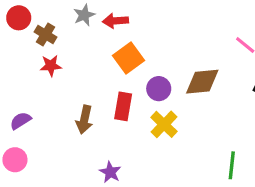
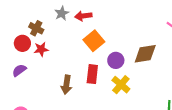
red circle: (19, 18) -> (22, 43), moved
purple semicircle: (21, 121) -> (19, 70), moved

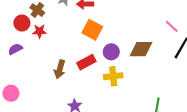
orange square: (94, 41) -> (92, 30), turned -30
red rectangle: (92, 74) -> (86, 62), turned 48
yellow cross: (121, 85) -> (113, 76), turned 36

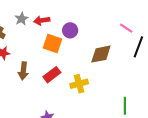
purple circle: (111, 52) -> (70, 30), moved
brown arrow: (60, 69) -> (23, 71), moved

